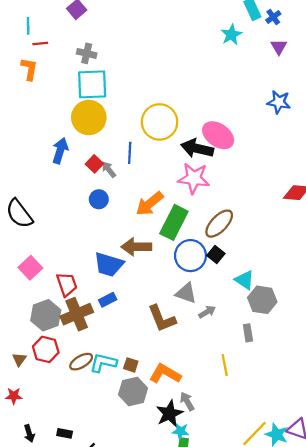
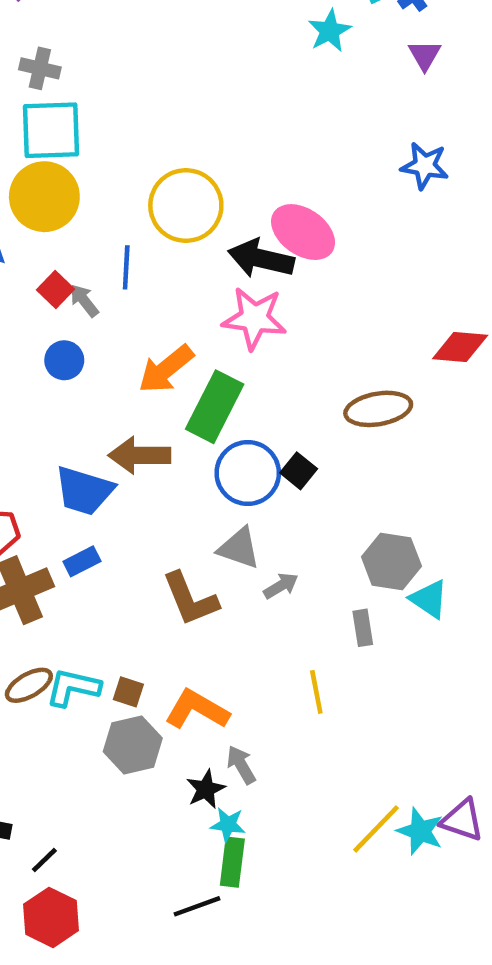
brown ellipse: (219, 224) -> (378, 409), moved, turned 36
cyan triangle: (245, 280) -> (429, 599), moved
black star: (169, 414) -> (206, 789), size x0.7

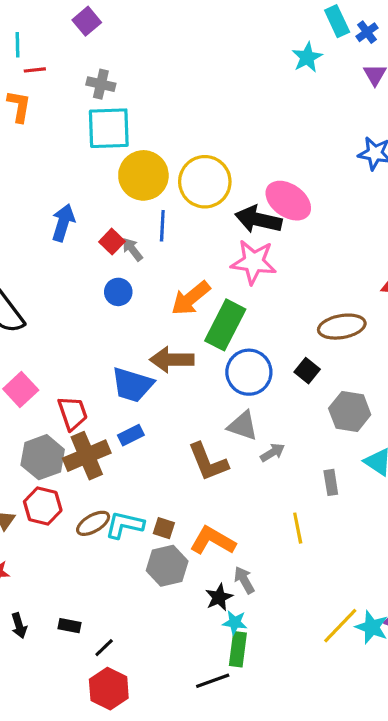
yellow circle: (44, 197) -> (143, 175), moved
black square: (299, 471) -> (307, 371), moved
gray hexagon: (391, 561) -> (350, 412), moved

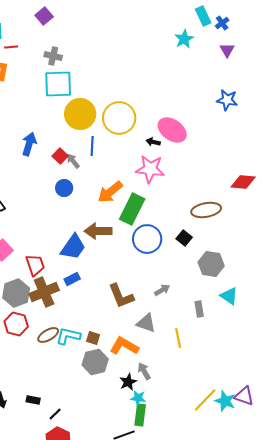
black arrow: (258, 219) -> (153, 142), size x0.5
blue trapezoid: (132, 385) -> (73, 247), turned -72
gray triangle: (243, 426) -> (146, 323), moved

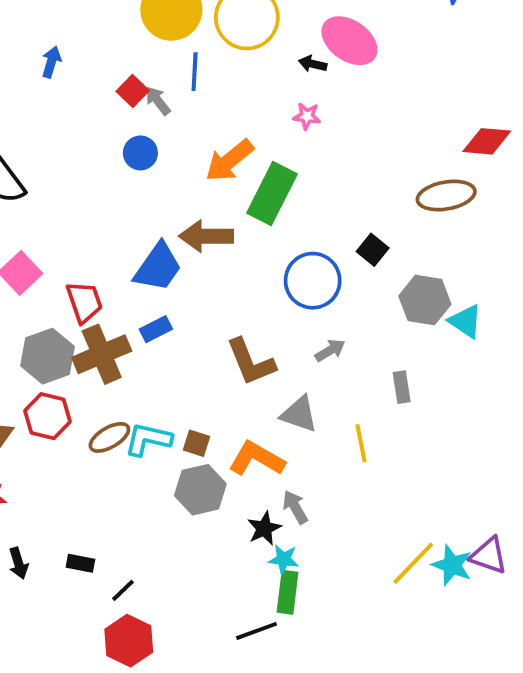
blue arrow: (29, 144) -> (51, 62), moved, size x0.7
pink star: (150, 169) -> (307, 116), size x0.5
brown ellipse: (206, 210) -> (446, 196), moved
blue circle: (147, 239) -> (313, 281), moved
cyan triangle: (229, 296) -> (466, 321), moved

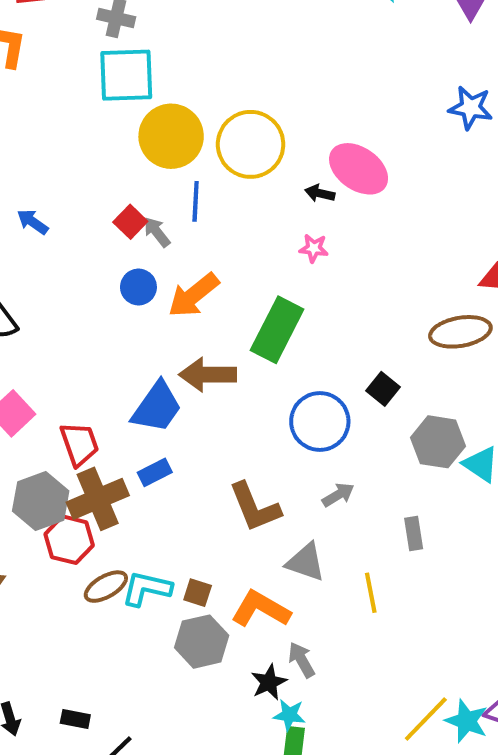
blue arrow: (51, 62) -> (33, 222), moved, turned -72
orange arrow: (229, 161) -> (193, 295), moved
red hexagon: (47, 416) -> (69, 540), moved

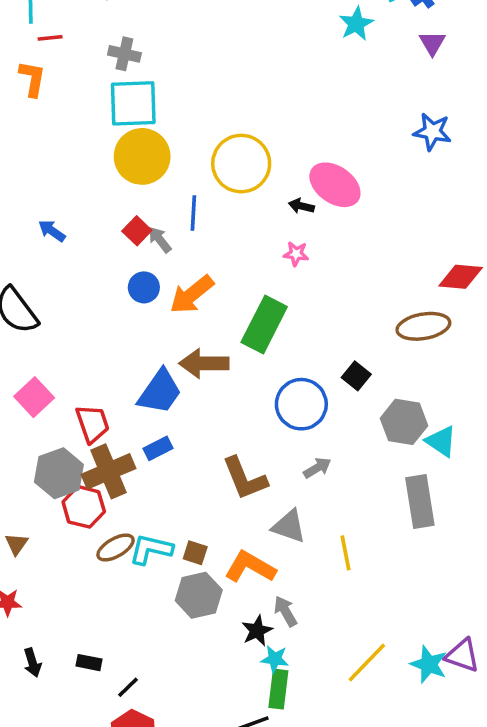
yellow circle: (171, 136) -> (142, 156), moved
gray rectangle: (414, 534) -> (420, 502), moved, size x1.8
yellow line: (426, 719) -> (367, 663), moved

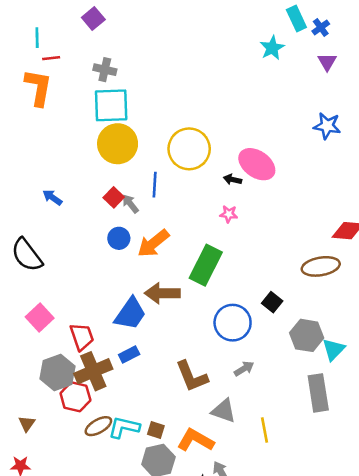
orange L-shape: (32, 79) -> (38, 88), size x1.4
cyan triangle: (441, 441) -> (334, 349), turned 40

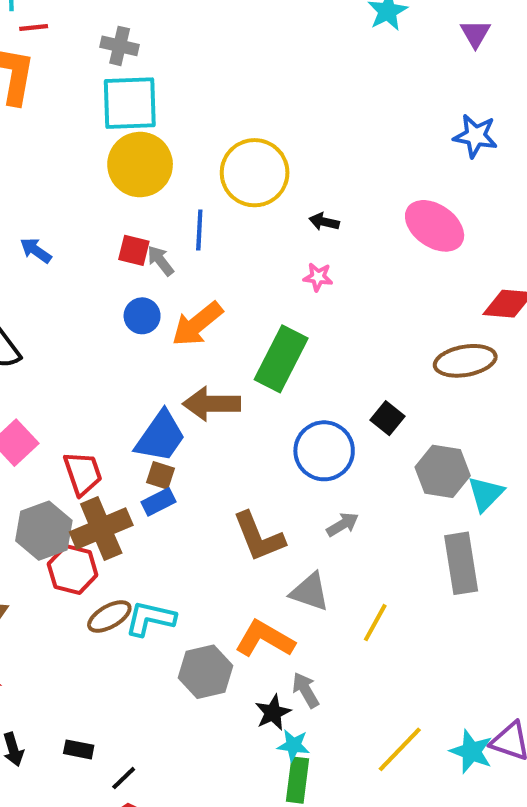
pink ellipse: (257, 164) -> (435, 226), moved
red square: (114, 197) -> (134, 250), turned -30
brown square: (156, 430) -> (160, 475), moved
yellow line: (264, 430) -> (375, 623), turned 40

